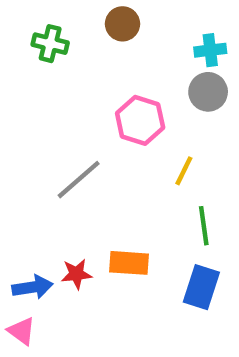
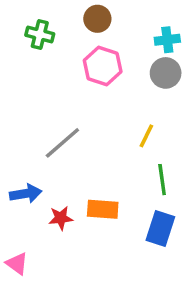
pink hexagon: (140, 120) -> (103, 66), moved
blue arrow: (33, 287) -> (26, 194), moved

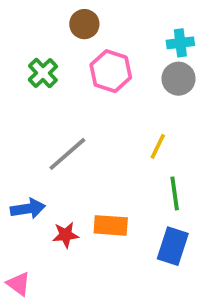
brown circle: (97, 19) -> (84, 24), moved
green cross: (40, 34) -> (43, 73), moved, turned 32

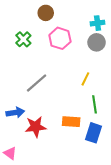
orange rectangle: (111, 225) -> (71, 122), moved
red star: (66, 235) -> (36, 127), size x1.5

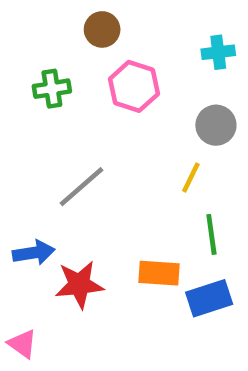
green cross: (23, 39) -> (52, 89), turned 35
gray circle: (97, 42) -> (216, 125), moved
blue rectangle: (93, 133) -> (209, 298), turned 54

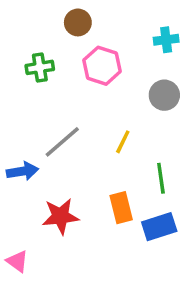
yellow line: (191, 178) -> (123, 142), moved
blue arrow: (34, 253) -> (22, 171), moved
orange rectangle: (159, 273) -> (121, 208), turned 72

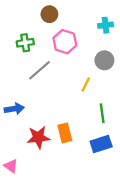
gray line: (62, 142) -> (40, 70), moved
yellow line: (123, 142) -> (86, 85), moved
orange rectangle: (121, 208) -> (65, 133), moved

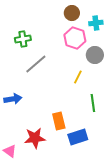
brown circle: (49, 14) -> (72, 13), moved
pink hexagon: (65, 42) -> (75, 38), moved
red star: (38, 137) -> (35, 138), moved
blue rectangle: (101, 144) -> (78, 137), moved

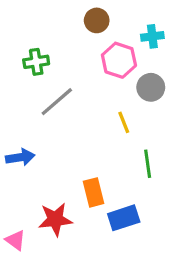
brown circle: (72, 13) -> (97, 20), moved
yellow line: (78, 77) -> (124, 122), turned -48

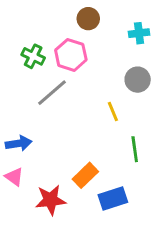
pink hexagon: (119, 60) -> (71, 55), moved
green cross: (36, 62) -> (33, 56), turned 35
orange rectangle: (93, 192) -> (85, 175), turned 60
pink triangle: (15, 240) -> (14, 177), moved

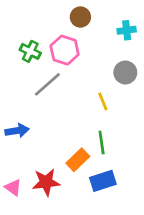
green line: (135, 149) -> (102, 142), moved
pink triangle: (14, 177) -> (13, 187), moved

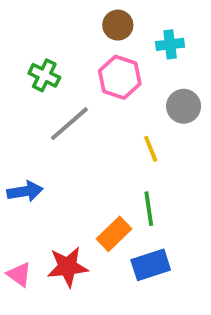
cyan cross: (127, 30) -> (170, 44), moved
pink hexagon: (65, 50) -> (120, 77), moved

